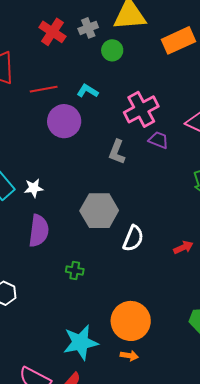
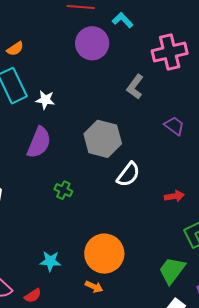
purple trapezoid: (158, 140) -> (174, 126), moved
cyan star: (81, 342) -> (50, 261), size x0.6

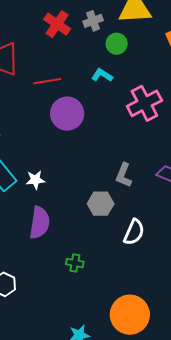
cyan L-shape: (123, 20) -> (102, 75), moved
gray L-shape: (135, 87) -> (124, 175), moved
gray hexagon: (103, 139) -> (101, 204), size x0.7

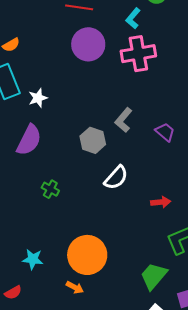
cyan L-shape: (102, 75) -> (133, 18), turned -100
pink cross: (144, 103) -> (138, 54), moved
white star: (35, 180) -> (38, 98), turned -30

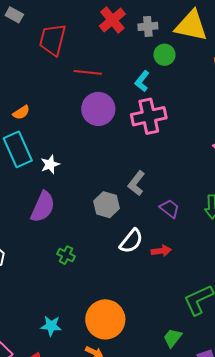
purple trapezoid: (165, 132) -> (170, 209), moved
red arrow: (161, 202) -> (161, 251), moved
green trapezoid: (154, 276) -> (173, 338), size x0.7

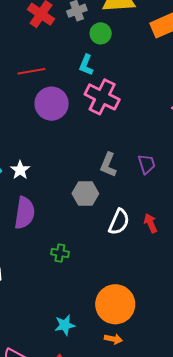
pink cross: (149, 116) -> (102, 97), turned -36
purple trapezoid: (170, 209) -> (147, 164), moved, turned 50
red arrow: (161, 251) -> (150, 223), turned -90

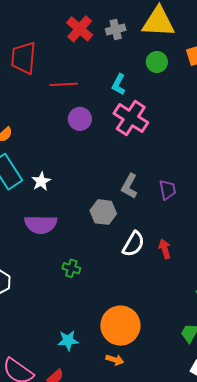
green circle: (101, 33) -> (157, 62), moved
purple circle: (52, 104) -> (80, 119), size x0.7
purple semicircle: (25, 213) -> (41, 224), turned 76

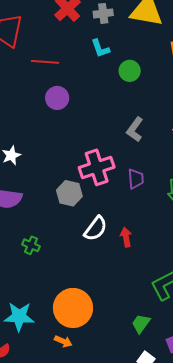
green circle: (157, 62) -> (130, 71), moved
cyan L-shape: (119, 84) -> (100, 48), moved, turned -55
pink cross: (131, 118) -> (97, 167), moved, turned 32
gray L-shape: (129, 186) -> (135, 129), moved
cyan star: (68, 340) -> (19, 317), size x1.4

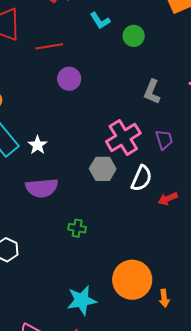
white semicircle: (96, 229) -> (141, 178), moved
red arrow: (126, 237) -> (168, 199), turned -90
orange arrow: (63, 341) -> (164, 298), moved, turned 72

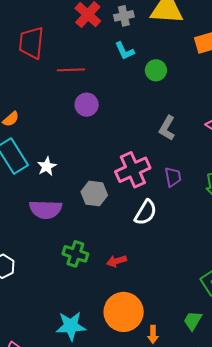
gray hexagon: (103, 169) -> (94, 193), moved
red arrow: (168, 199) -> (117, 261), moved
green cross: (77, 228) -> (75, 254), size x1.4

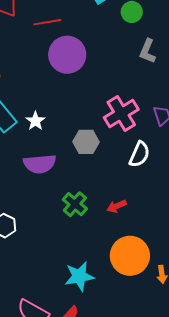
purple circle: (87, 105) -> (67, 55), size x1.6
gray L-shape: (167, 128) -> (148, 51), moved
green cross: (75, 254) -> (75, 204), turned 30

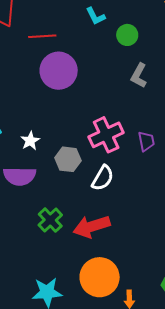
white star: (35, 121) -> (30, 141), moved
white semicircle: (139, 154) -> (103, 178), moved
red arrow: (117, 206) -> (92, 226), size x1.8

